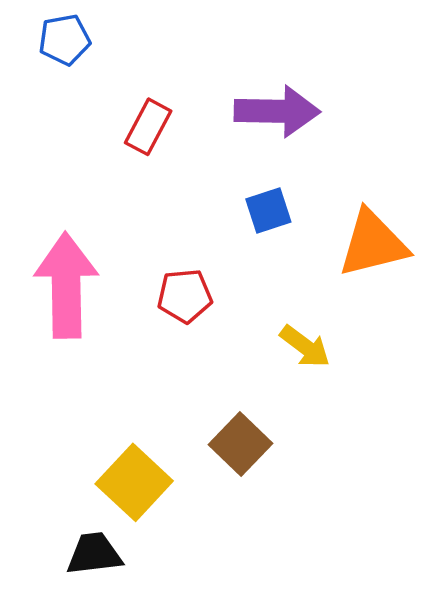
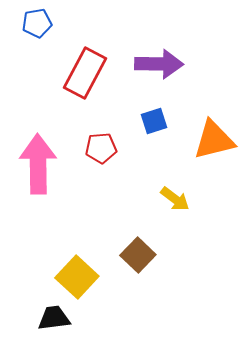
red rectangle: (148, 127) -> (85, 73), size x1.6
red pentagon: (185, 296) -> (101, 148), moved

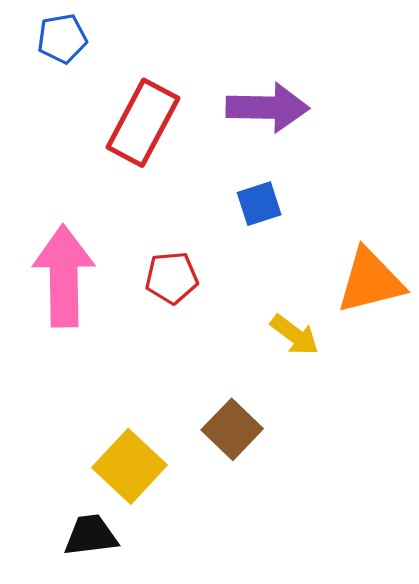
orange triangle: (214, 140) -> (370, 281), moved
red pentagon: (101, 148) -> (172, 278), moved

